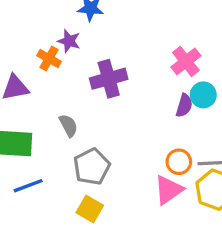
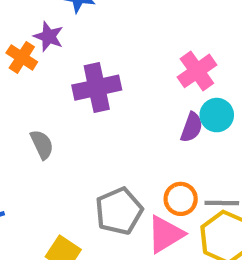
gray pentagon: (92, 167) -> (119, 211), moved

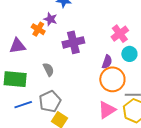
purple semicircle: (192, 127) -> (107, 62), moved
orange circle: (181, 199) -> (112, 79), moved, size x1.6
gray pentagon: (119, 211) -> (50, 101), moved

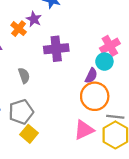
cyan circle: (129, 54) -> (104, 62), moved

